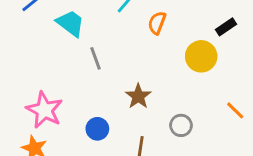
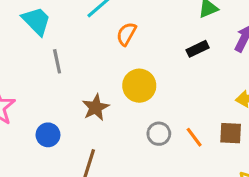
yellow circle: (201, 56) -> (139, 86), moved
gray circle: (181, 125) -> (159, 134), moved

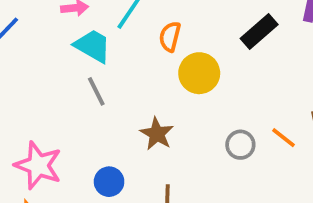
cyan trapezoid: (36, 21) -> (93, 46), moved
black rectangle: (198, 49) -> (259, 31), size x1.4
yellow circle: (139, 86) -> (199, 73), moved

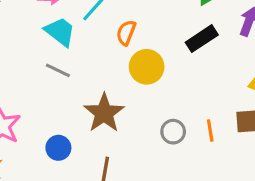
gray line: (96, 91) -> (58, 70), turned -45
brown star: (157, 134) -> (104, 113), size x1.4
orange line: (284, 138) -> (210, 131), turned 35

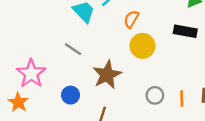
black rectangle: (202, 39) -> (185, 31), turned 35
gray line: (58, 70) -> (73, 49), moved

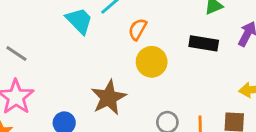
gray line: (73, 49) -> (16, 53), moved

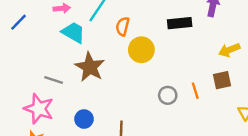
gray line: (16, 53) -> (54, 80), moved
brown star: (109, 98) -> (90, 67), moved

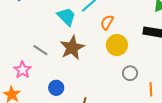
gray circle: (168, 95) -> (130, 73), moved
pink star: (39, 109) -> (22, 70), size x0.7

